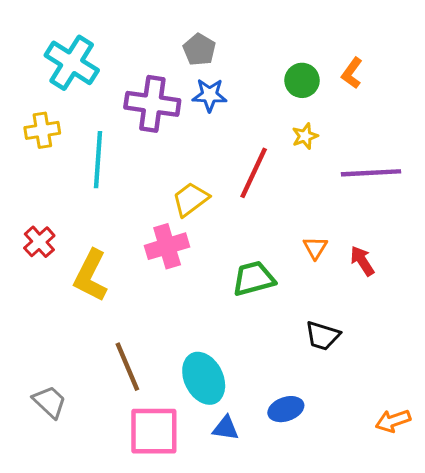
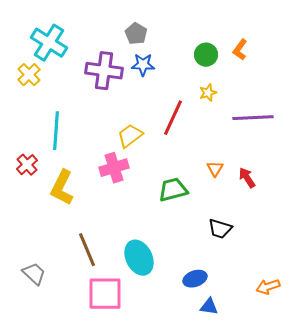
yellow cross: (42, 130) -> (29, 75), moved, turned -35
cyan line: (98, 160) -> (56, 131), moved
blue triangle: (226, 428) -> (209, 307), moved

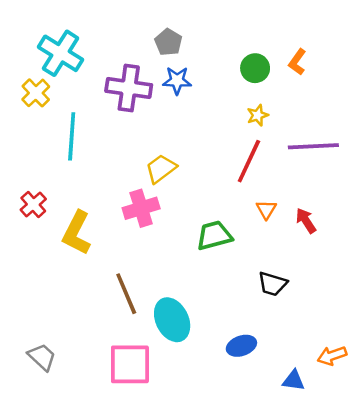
red line: (173, 118) -> (249, 161), moved
cyan line: (56, 131) -> (72, 136), moved
brown line: (87, 250) -> (126, 294), moved
gray trapezoid: (34, 274) -> (42, 357), moved
blue triangle: (209, 307) -> (294, 380), moved

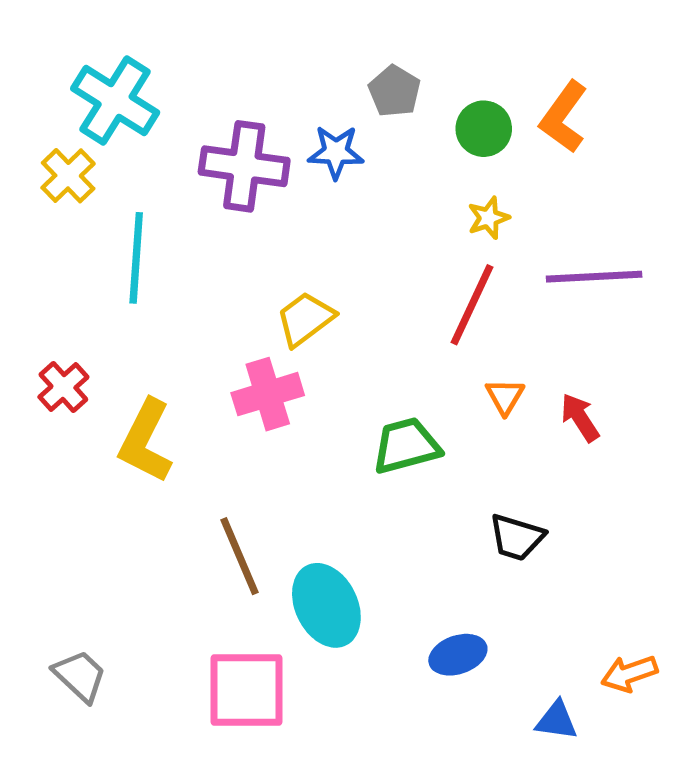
gray pentagon: (168, 42) -> (395, 91), moved
orange L-shape: (297, 62) -> (564, 117), size x1.4

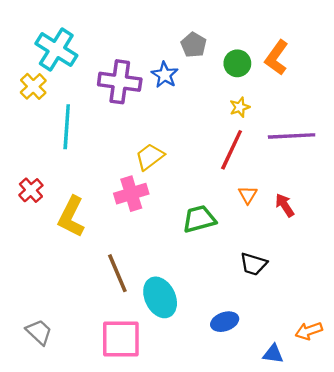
blue star: (336, 152) -> (165, 75), turned 30

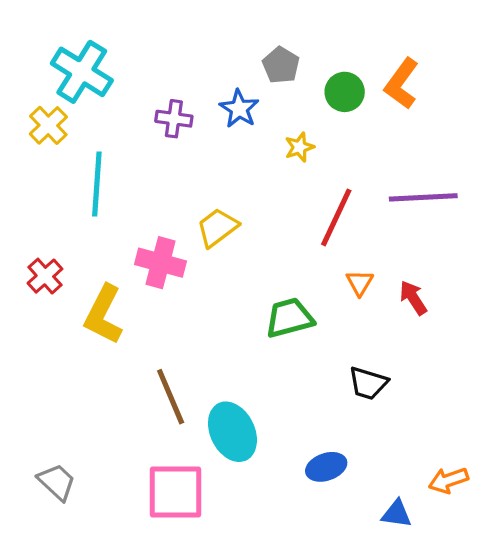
purple cross: (120, 82) -> (174, 119), size x0.6
yellow star: (240, 107) -> (299, 147), moved
pink cross: (131, 194) -> (160, 263), moved, turned 32

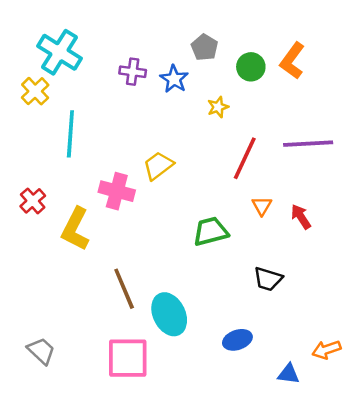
purple cross: (174, 119) -> (133, 72), moved

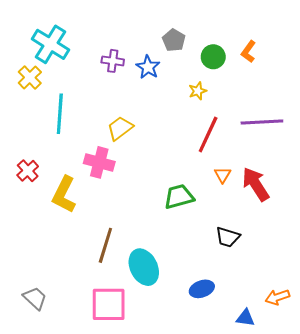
orange L-shape: (292, 61) -> (248, 52), size x0.7
yellow star: (218, 107) -> (198, 91), moved
yellow trapezoid: (158, 166) -> (120, 128), moved
red arrow: (301, 217) -> (256, 184), size x1.6
brown line: (124, 289) -> (105, 245), turned 40

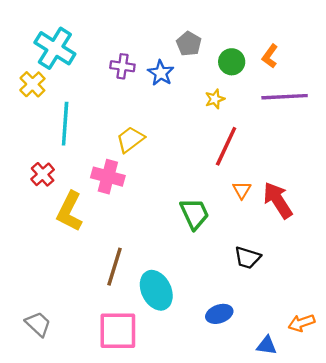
purple line: (262, 122) -> (285, 97), moved
red cross: (28, 171) -> (43, 174), moved
green trapezoid: (179, 197) -> (195, 214), turned 80

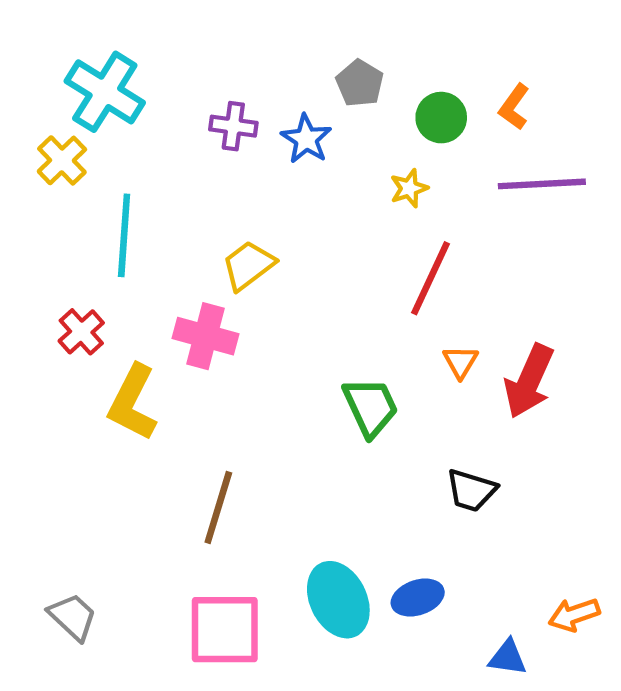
red arrow: (278, 200) -> (529, 381), turned -123
cyan ellipse: (156, 290) -> (338, 600), moved

